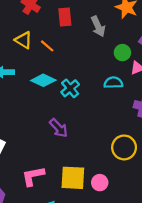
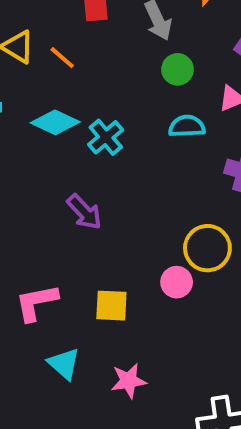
green circle: (122, 53) -> (178, 69), moved
yellow square: (73, 178) -> (111, 306), size x0.7
pink circle: (100, 183) -> (177, 282), moved

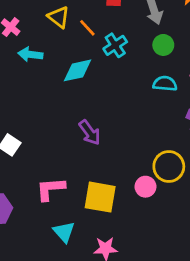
cyan diamond: (55, 122) -> (78, 70), turned -44
cyan cross: (106, 137) -> (115, 45), moved
yellow square: (111, 306) -> (100, 197), size x1.4

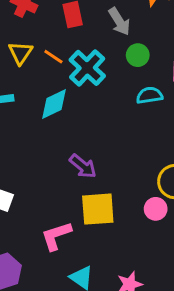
yellow triangle: (59, 17) -> (20, 53), turned 40
cyan cross: (115, 45) -> (87, 68), size x1.4
yellow square: (100, 197) -> (98, 209), moved

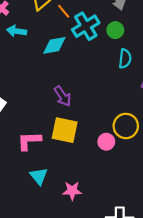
green circle: (138, 55) -> (115, 30), moved
cyan semicircle: (149, 95) -> (125, 59), turned 90

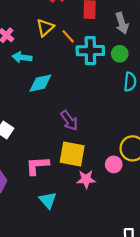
cyan cross: (86, 26) -> (90, 51), turned 32
cyan diamond: (54, 45) -> (40, 83), moved
pink star: (72, 191) -> (86, 179), moved

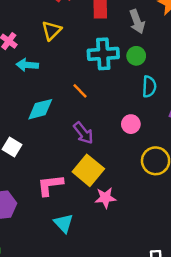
orange line: (68, 36) -> (80, 91), moved
cyan diamond: (40, 83) -> (40, 109), moved
yellow square: (72, 154) -> (88, 170), turned 32
pink circle: (114, 164) -> (131, 124), moved

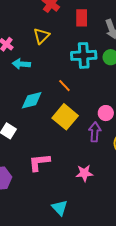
purple arrow: (83, 133) -> (95, 132), moved, turned -138
yellow square: (88, 170) -> (65, 117), moved
cyan triangle: (64, 223) -> (60, 208), moved

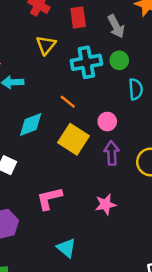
yellow triangle: (41, 36) -> (46, 45), moved
pink circle: (106, 113) -> (107, 122), moved
cyan triangle: (60, 208) -> (66, 248), moved

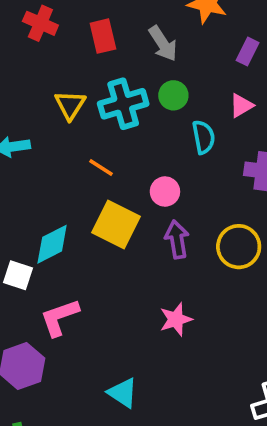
yellow triangle: (46, 45) -> (70, 105), moved
cyan diamond: (31, 124) -> (52, 244), moved
pink L-shape: (49, 198) -> (60, 317), moved

